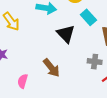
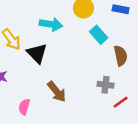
black triangle: (66, 34) -> (37, 53), moved

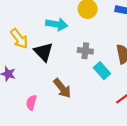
cyan rectangle: (99, 35) -> (102, 71), moved
gray cross: (105, 85) -> (85, 51), moved

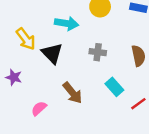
cyan rectangle: (102, 71) -> (114, 87), moved
pink semicircle: (31, 103) -> (39, 108), turned 32

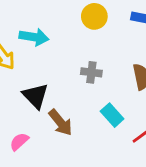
cyan arrow: (66, 23) -> (34, 37), moved
black triangle: (52, 53) -> (35, 96), moved

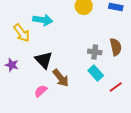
gray cross: (91, 72) -> (95, 52), moved
pink semicircle: (19, 142) -> (41, 91), moved

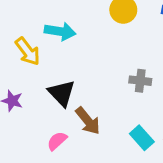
cyan rectangle: (96, 73) -> (142, 138), moved

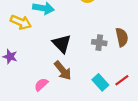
yellow arrow: (28, 51) -> (21, 22), turned -30
black triangle: (62, 93) -> (62, 44), moved

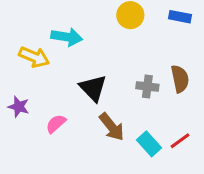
brown arrow: (63, 71) -> (112, 127), moved
pink semicircle: (41, 85) -> (56, 124), moved

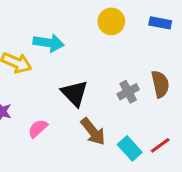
gray cross: (147, 87) -> (128, 92), turned -35

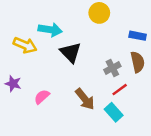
blue rectangle: (160, 23) -> (138, 36), moved
black triangle: (75, 93) -> (71, 52), moved
red line: (160, 145) -> (120, 90), moved

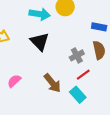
cyan arrow: (50, 30) -> (40, 14), moved

